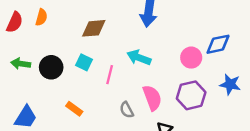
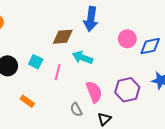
brown diamond: (94, 28) -> (63, 37), moved
pink circle: (191, 58) -> (127, 39), moved
gray semicircle: (127, 110) -> (76, 110), moved

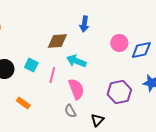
blue arrow: (91, 19) -> (84, 24), size x0.7
pink semicircle: (94, 92) -> (76, 89), moved

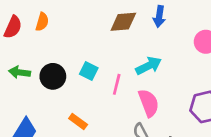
brown diamond: (57, 41) -> (123, 22), moved
cyan arrow: (76, 61) -> (149, 66), turned 132

